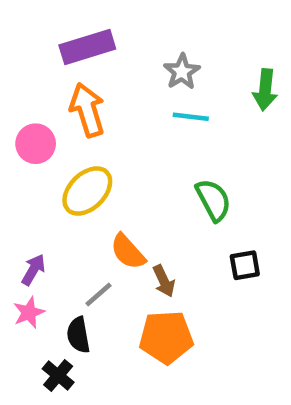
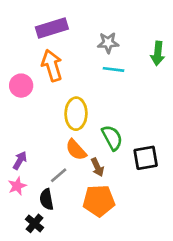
gray star: (182, 72) -> (108, 43), turned 30
yellow ellipse: (87, 191) -> (76, 114), moved, turned -44
green semicircle: (213, 200) -> (112, 138), moved
black square: (245, 265) -> (146, 158), size x1.4

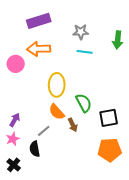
orange arrow: (52, 65) -> (39, 49), turned -75
orange pentagon: (99, 201) -> (110, 150), moved
black cross: (34, 223) -> (14, 165), moved

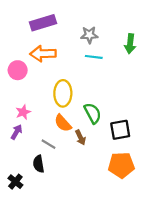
gray line: (44, 131) -> (49, 144), turned 72
pink star: (13, 139) -> (23, 112), moved

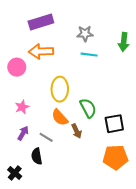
purple arrow: (17, 132) -> (23, 133), moved

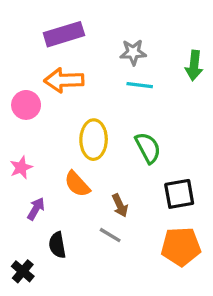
pink star: (22, 107) -> (21, 168), moved
green semicircle: (88, 108) -> (148, 148), moved
orange semicircle: (60, 117) -> (77, 184), moved
gray line: (46, 137) -> (110, 235), moved

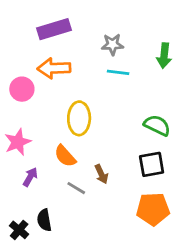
green semicircle: (148, 148) -> (157, 125), moved, turned -36
pink star: (21, 168) -> (18, 142), size x1.4
gray line: (110, 235) -> (76, 188), moved
black semicircle: (57, 245) -> (44, 220), moved

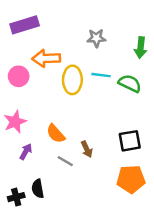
purple rectangle: (54, 29) -> (25, 25), moved
cyan line: (118, 72) -> (101, 75), moved
yellow ellipse: (79, 118) -> (72, 80), moved
green semicircle: (157, 125) -> (130, 83), moved
black cross: (19, 230) -> (16, 197), turned 35

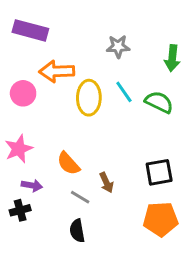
purple rectangle: (25, 25) -> (30, 30), turned 32
cyan line: (101, 75) -> (124, 92), turned 48
purple arrow: (26, 152) -> (32, 185), turned 70
black semicircle: (38, 189) -> (77, 231), moved
black cross: (16, 197) -> (20, 210), moved

